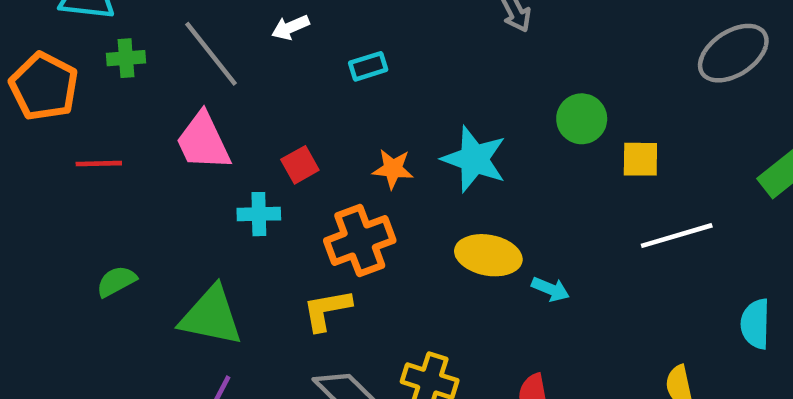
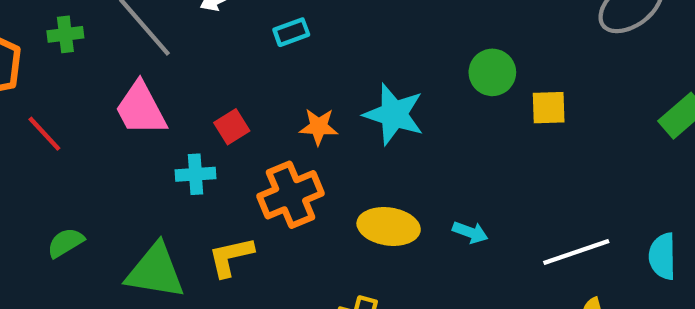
red line: (99, 164) -> (44, 134), turned 51
white line: (677, 236) -> (576, 252), moved
yellow ellipse: (488, 255) -> (389, 226), moved
yellow L-shape: (327, 310) -> (231, 257), moved

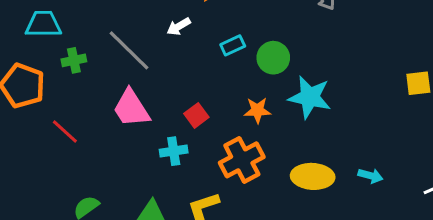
green circle: (492, 72) -> (273, 58), moved

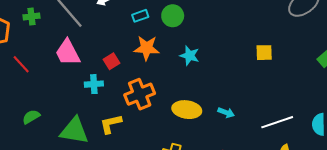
green circle: (273, 58) -> (173, 16), moved
cyan star: (310, 97) -> (190, 56), size x0.7
orange star: (257, 110) -> (147, 48), moved, size x1.4

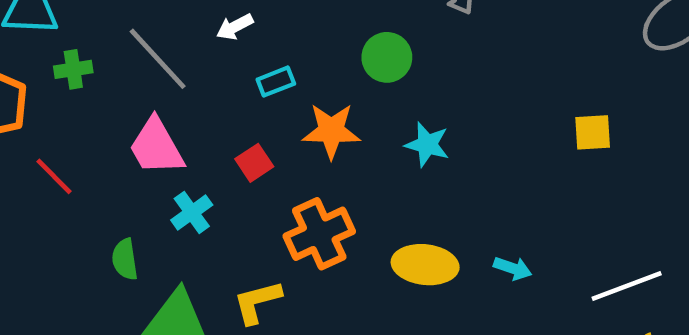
cyan rectangle: (140, 16) -> (276, 82), moved
cyan cross: (94, 84) -> (192, 212), moved, turned -30
green semicircle: (31, 117) -> (125, 259), moved, turned -66

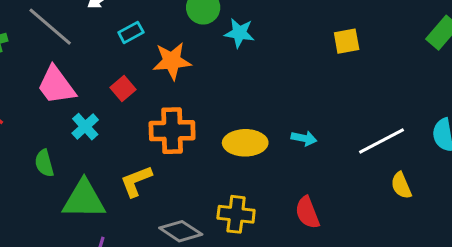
cyan star: (427, 144) -> (239, 33), moved
orange cross: (319, 234) -> (172, 131), turned 30

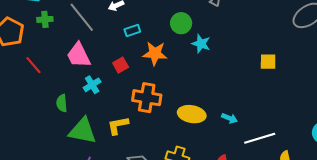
white line: (382, 141) -> (260, 138), moved

